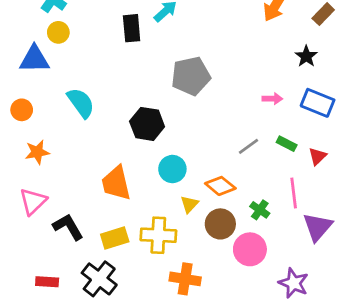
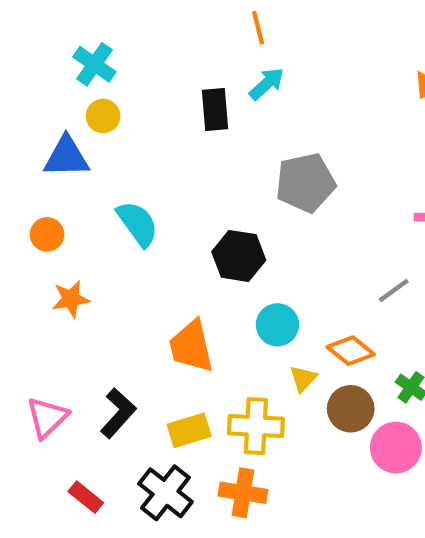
pink triangle: (33, 201) -> (47, 417), moved
black L-shape: (68, 227) -> (118, 413), turned 72
orange cross: (185, 279) -> (243, 493), moved
red rectangle: (47, 282) -> (86, 497), turned 35

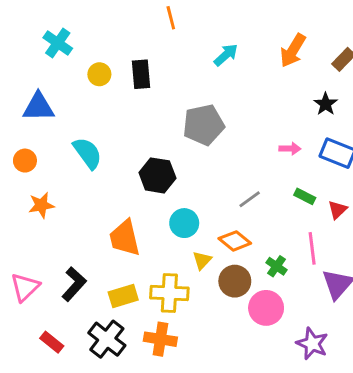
cyan arrow: (267, 84) -> (226, 55), moved
yellow circle: (103, 116) -> (99, 74), moved
gray line: (394, 290) -> (250, 199), moved

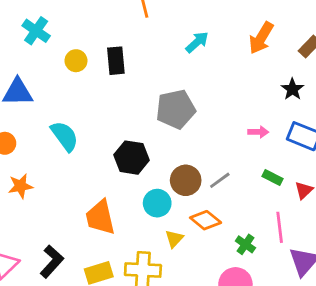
brown circle: (235, 281) -> (186, 180), moved

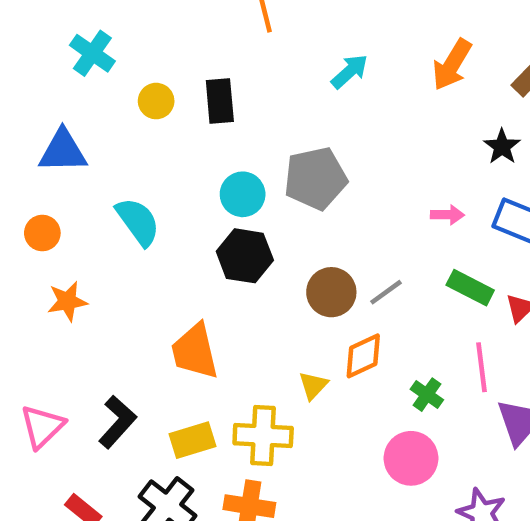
green rectangle: (273, 177) -> (470, 288), size x1.4
cyan circle: (157, 203) -> (243, 194), moved
orange diamond: (206, 220) -> (363, 356), turned -64

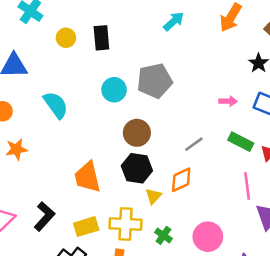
black hexagon: (245, 256) -> (137, 168), moved
brown circle: (331, 292) -> (137, 133), moved
green cross: (427, 395) -> (163, 235), moved

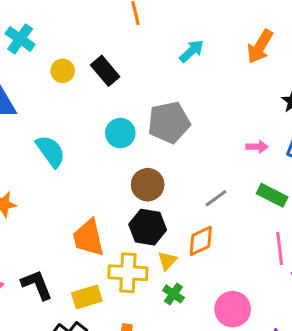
black rectangle: (101, 38) -> (105, 71), turned -35
black L-shape: (44, 216) -> (37, 285), turned -64
yellow cross: (125, 224) -> (128, 273), moved
green cross: (163, 235) -> (173, 294), moved

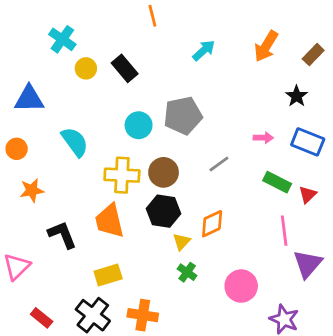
cyan cross: (20, 39) -> (62, 39), moved
gray line: (216, 198) -> (219, 164), moved
yellow cross: (128, 273) -> (122, 175), moved
black L-shape: (37, 285) -> (62, 235), moved

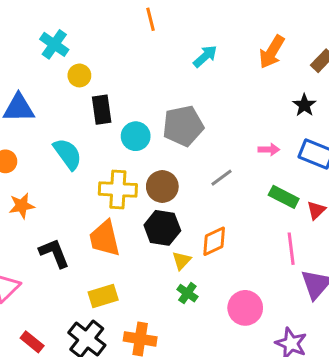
black rectangle: (125, 68) -> (102, 110), moved, turned 32

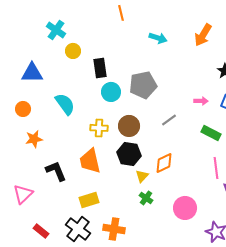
cyan arrow: (205, 56) -> (158, 38), turned 60
black rectangle: (102, 110) -> (100, 68), moved
yellow cross: (118, 189) -> (99, 128), size x0.7

